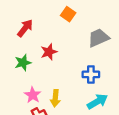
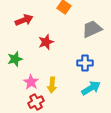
red arrow: (25, 28) -> (24, 20), turned 30
green star: (23, 63) -> (15, 59), moved

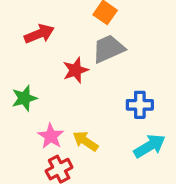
gray trapezoid: (92, 29) -> (108, 49), moved
yellow arrow: (52, 85) -> (85, 141), turned 119

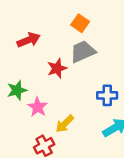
pink star: (51, 136) -> (38, 107), moved
yellow arrow: (85, 141) -> (65, 124), turned -78

